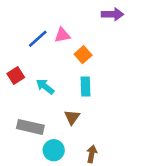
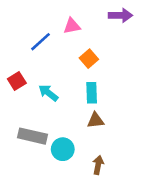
pink triangle: (62, 35) -> (72, 26), moved
brown triangle: (72, 117) -> (96, 120), moved, turned 49
cyan circle: (54, 150) -> (63, 149), moved

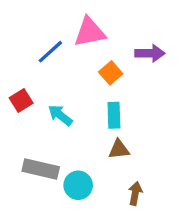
purple arrow: (120, 15) -> (150, 53), moved
pink triangle: (72, 26) -> (90, 32), size x1.5
brown arrow: (98, 165) -> (135, 193), moved

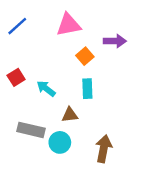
blue line: (50, 52) -> (17, 26), moved
brown triangle: (119, 149) -> (70, 115), moved
brown arrow: (135, 193) -> (104, 149), size x1.5

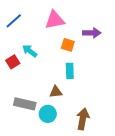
orange square: (85, 56) -> (68, 45), turned -32
cyan arrow: (46, 89) -> (30, 51), moved

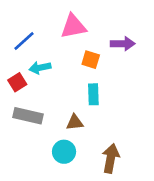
blue line: (14, 21) -> (24, 41), moved
cyan arrow: (30, 51) -> (40, 68), turned -49
gray rectangle: (25, 104) -> (28, 116), moved

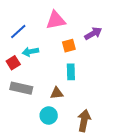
purple arrow: (123, 44) -> (93, 33), turned -30
orange square: (91, 60) -> (69, 46), turned -32

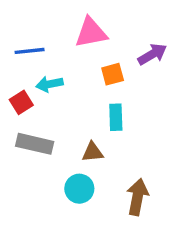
blue line: (18, 31) -> (30, 51), turned 36

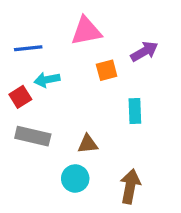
cyan rectangle: (116, 117) -> (135, 111), moved

